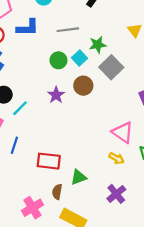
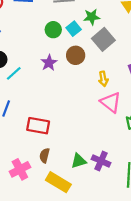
yellow arrow: (116, 158) -> (103, 79), moved, turned 48
green triangle: (79, 177) -> (79, 161), moved
purple cross: (116, 194) -> (101, 161), turned -30

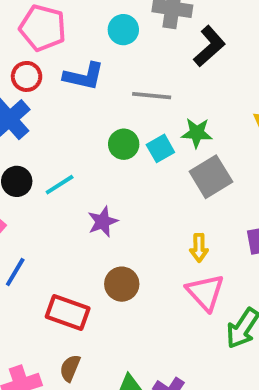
brown circle: (76, 55) -> (122, 284), moved
purple star: (49, 63) -> (103, 222), moved
cyan line: (14, 73) -> (60, 185), moved

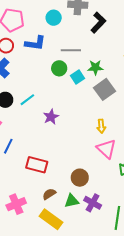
green circle: (124, 144) -> (59, 68), moved
brown circle: (122, 284) -> (80, 178), moved
brown semicircle: (70, 368) -> (49, 194), moved, turned 40

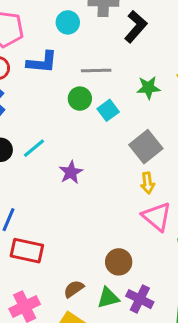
green star: (95, 67) -> (148, 88), moved
gray square: (105, 89) -> (146, 147), moved
red rectangle: (37, 165) -> (27, 251), moved

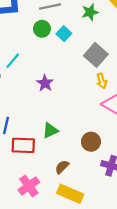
cyan line: (34, 148) -> (13, 61), moved
green triangle: (108, 298) -> (50, 130), moved

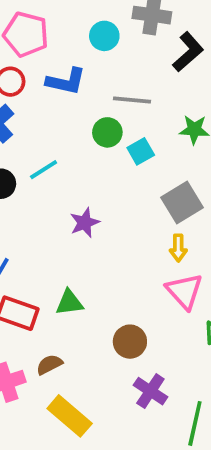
brown semicircle: (62, 167) -> (49, 365), moved

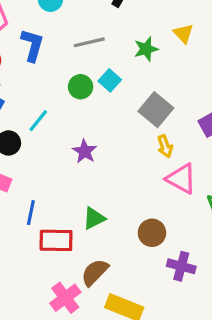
blue L-shape: (66, 81) -> (32, 45), turned -68
green circle: (107, 132) -> (81, 87), moved
brown semicircle: (49, 365) -> (95, 272), size x1.4

